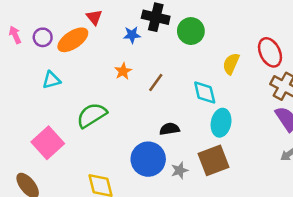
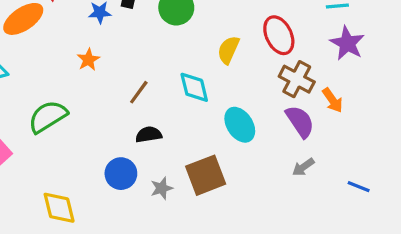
brown line: (156, 83) -> (139, 92), moved
cyan ellipse: (221, 123) -> (240, 125), moved, turned -44
blue circle: (148, 159) -> (121, 174), size x0.7

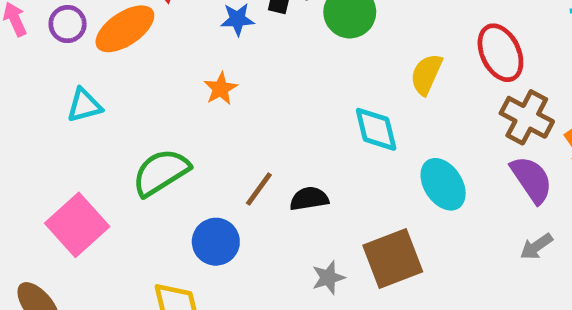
brown line: (139, 92) -> (259, 189), moved
blue circle: (121, 174) -> (216, 242), moved

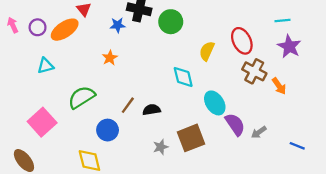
purple semicircle: (532, 179) -> (235, 124), moved

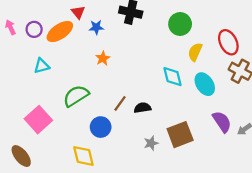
green circle: (171, 22) -> (180, 24), moved
blue star: (118, 25) -> (96, 27), moved
cyan ellipse: (215, 103) -> (205, 84), moved

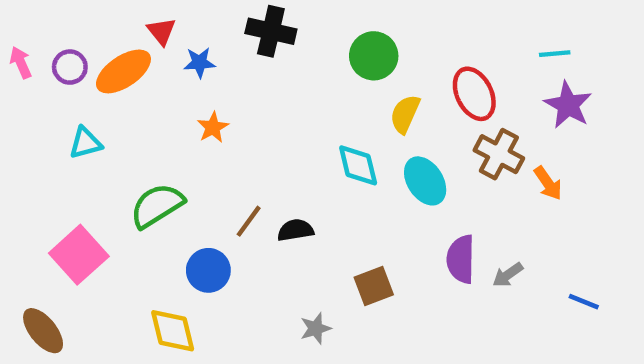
purple semicircle: (222, 122) -> (461, 259), turned -145
brown square: (180, 135) -> (374, 286), size x0.7
gray star: (151, 143) -> (316, 328), moved

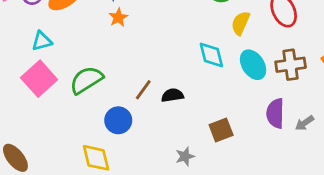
orange star: (213, 127) -> (118, 17), moved
brown cross: (499, 154) -> (291, 65), moved, turned -36
pink square: (79, 255) -> (39, 79), moved

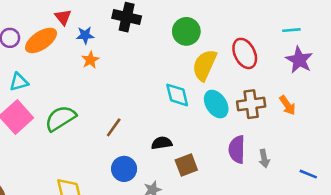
yellow semicircle: (241, 23) -> (204, 65), size x1.4
black semicircle: (172, 95) -> (162, 143), moved
blue circle: (118, 120) -> (124, 169), moved
gray arrow: (304, 123) -> (264, 159), turned -66

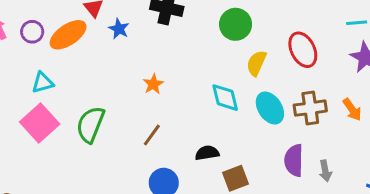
blue star: (85, 35) -> (119, 29), turned 30
orange star: (90, 60) -> (153, 84), moved
yellow semicircle: (204, 65) -> (256, 63), size x0.7
green semicircle: (60, 118) -> (90, 124), turned -36

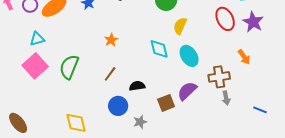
red ellipse: (303, 50) -> (225, 19), moved
brown cross: (310, 108) -> (219, 77), moved
black semicircle: (207, 153) -> (137, 86), moved
purple semicircle: (294, 160) -> (187, 91), moved, turned 45

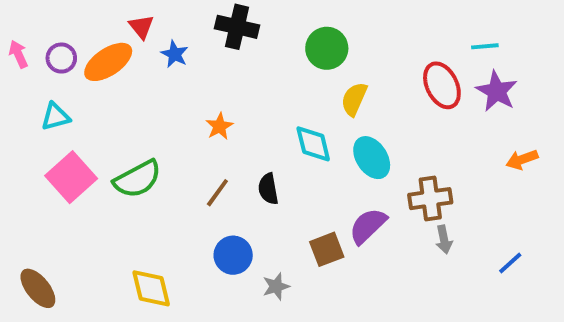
cyan triangle: (37, 39) -> (55, 117), moved
orange arrow: (244, 57) -> (522, 160), moved, turned 105
green semicircle: (69, 67) -> (137, 179), turned -140
black semicircle: (137, 86) -> (268, 189), moved, turned -91
blue line: (260, 110) -> (510, 263), turned -64

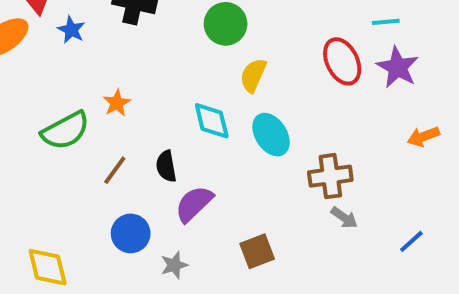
green semicircle: (137, 179) -> (65, 131), moved
purple semicircle: (368, 226) -> (194, 204), moved
gray arrow: (444, 240) -> (344, 218), turned -44
brown square: (327, 249) -> (257, 251), moved

